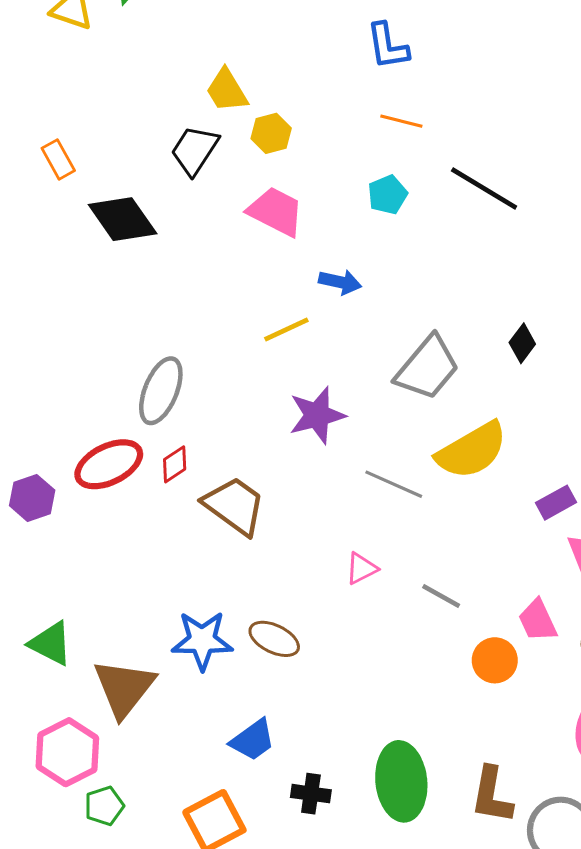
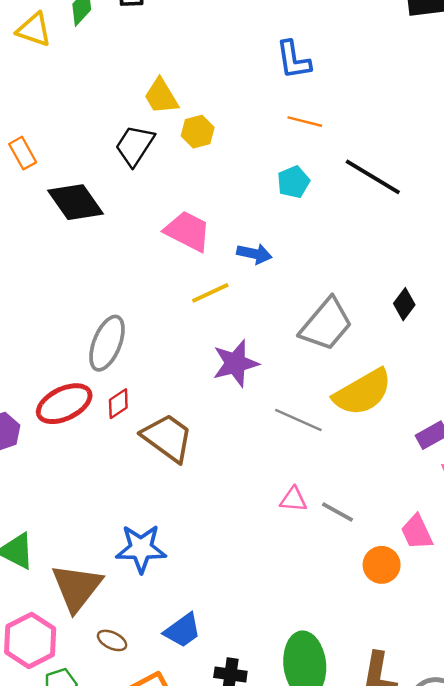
pink trapezoid: (276, 212) -> (188, 231), moved
pink triangle: (361, 568) -> (293, 499), moved, turned 32
brown ellipse: (274, 639) -> (112, 640), moved, size x0.7

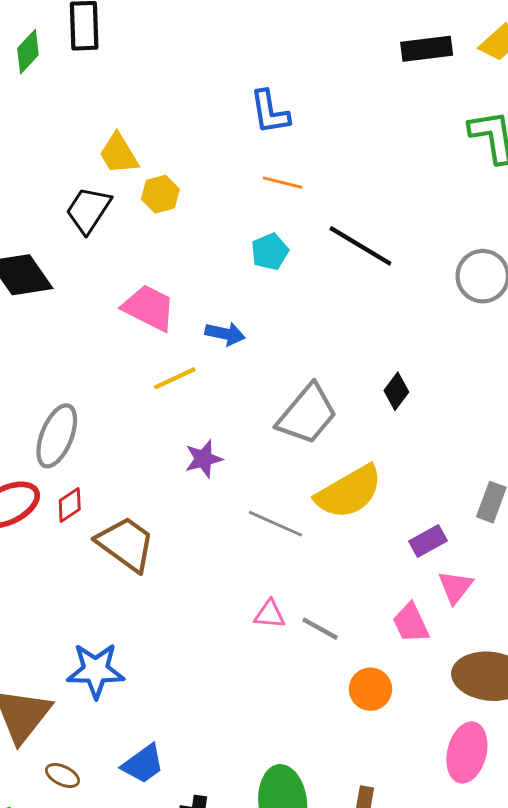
purple star: (235, 363) -> (204, 459), size x0.7
pink trapezoid: (417, 532) -> (411, 623), moved

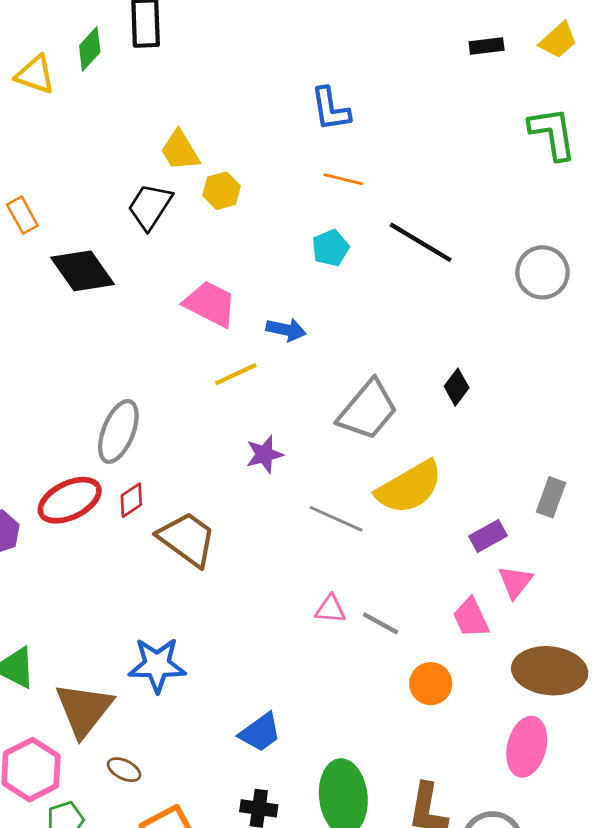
black rectangle: (427, 49) -> (487, 46), size x0.7
blue trapezoid: (143, 764) -> (260, 732), moved

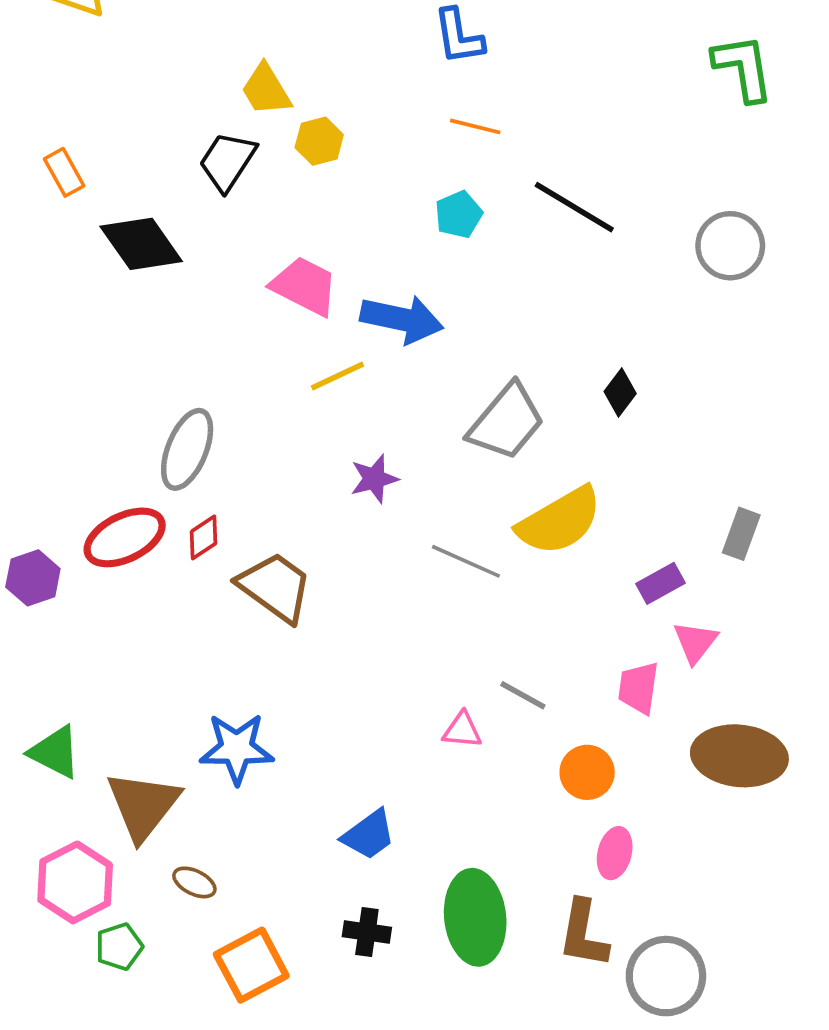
blue arrow: (286, 330) -> (402, 319), size x1.6
pink triangle: (330, 609) -> (462, 730), moved
pink trapezoid: (471, 618) -> (638, 688), turned 33
pink ellipse: (527, 747) -> (615, 853), moved, size x0.7

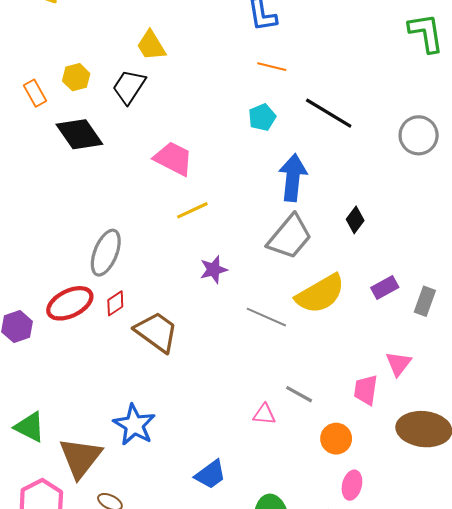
yellow hexagon: (319, 141) -> (76, 77), moved
blue arrow: (402, 319) -> (293, 178), moved, turned -96
purple rectangle: (660, 583) -> (385, 287), moved
blue star: (237, 749) -> (134, 425), turned 30

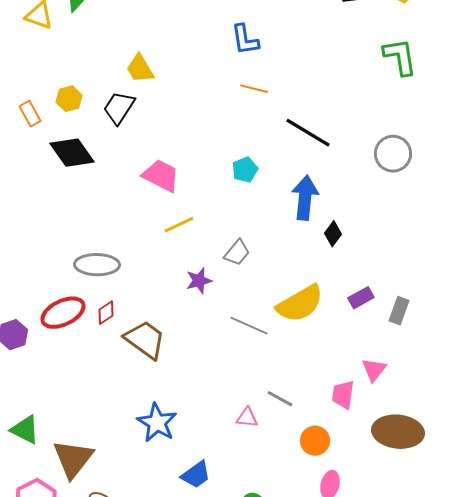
cyan pentagon: (262, 117) -> (245, 170), moved
blue arrow: (293, 178) -> (305, 198), moved
gray trapezoid: (290, 237) -> (237, 253), moved, size x0.6
gray ellipse: (106, 253) -> (97, 265), turned 69
blue star: (134, 425) -> (157, 423), moved

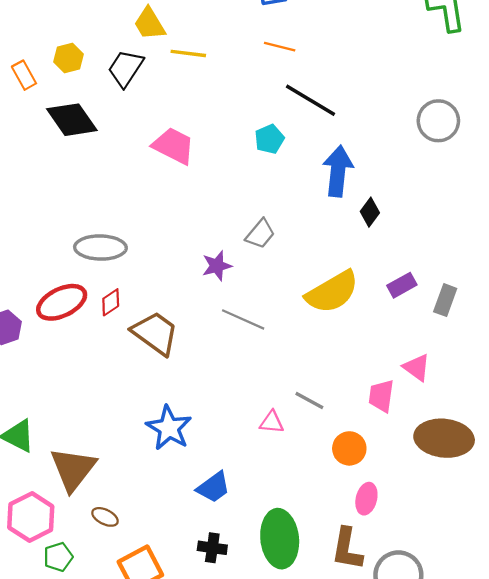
black line: (308, 133) -> (311, 100), moved
yellow line: (179, 225) -> (188, 53), moved, turned 32
gray line: (249, 326) -> (243, 319), moved
pink triangle: (374, 370) -> (417, 367), turned -32

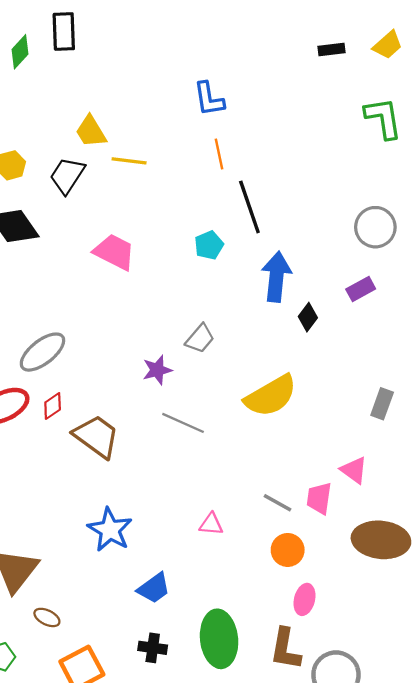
orange line: (280, 47) -> (219, 154), turned 64
black line: (311, 100) -> (249, 207), turned 40
gray ellipse: (100, 248) -> (42, 352), turned -39
purple rectangle: (402, 285) -> (361, 289), moved
gray line: (309, 400) -> (278, 503), moved

